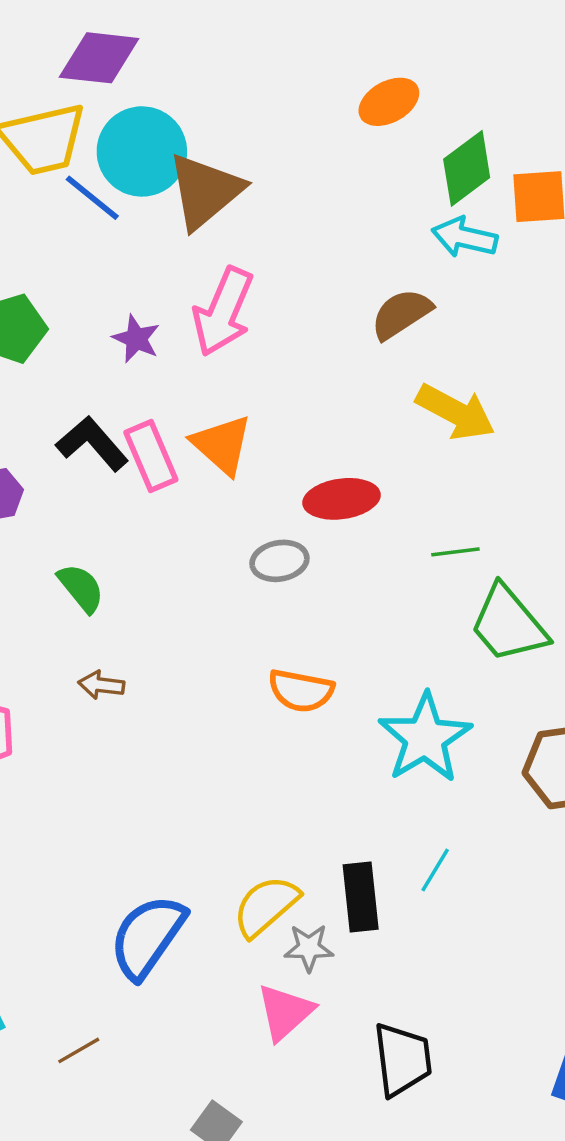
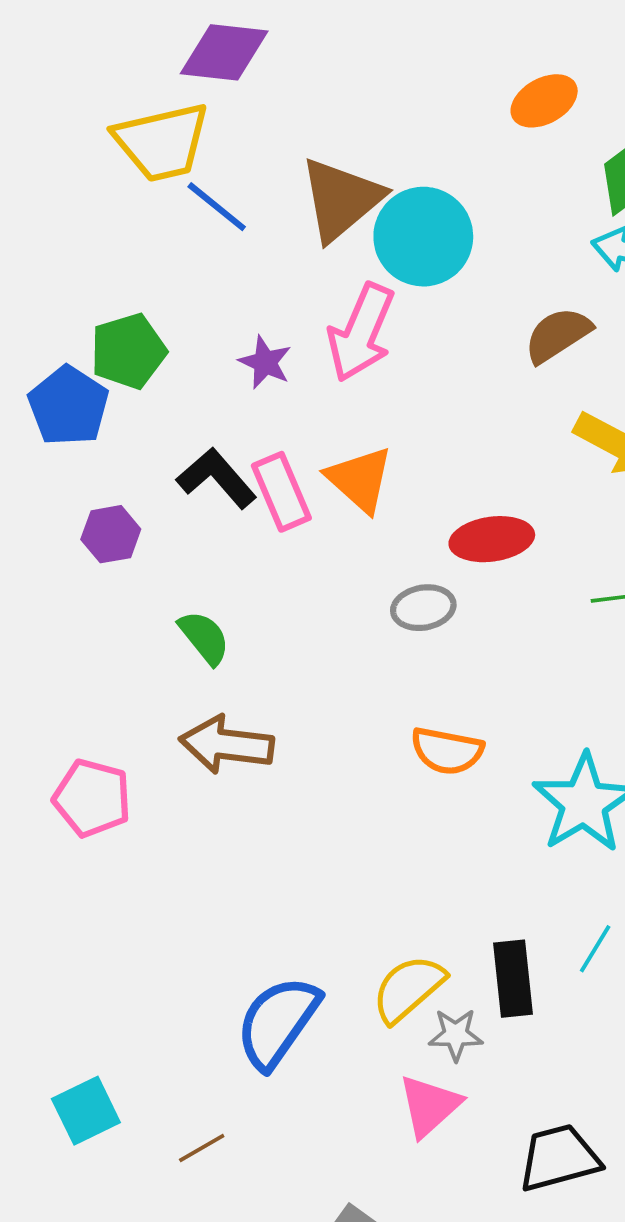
cyan circle: (142, 151) -> (423, 237), moved
brown arrow: (101, 685) -> (227, 745), size x1.8
black trapezoid: (402, 1059) -> (559, 1158), turned -98

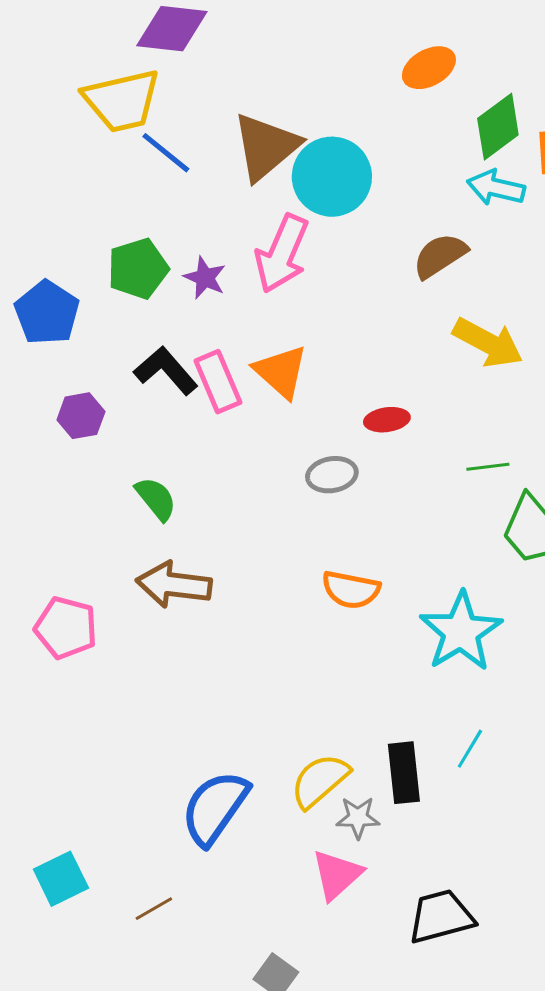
green pentagon: (128, 351) -> (138, 269), moved
red ellipse: (492, 539) -> (387, 420), size x0.7

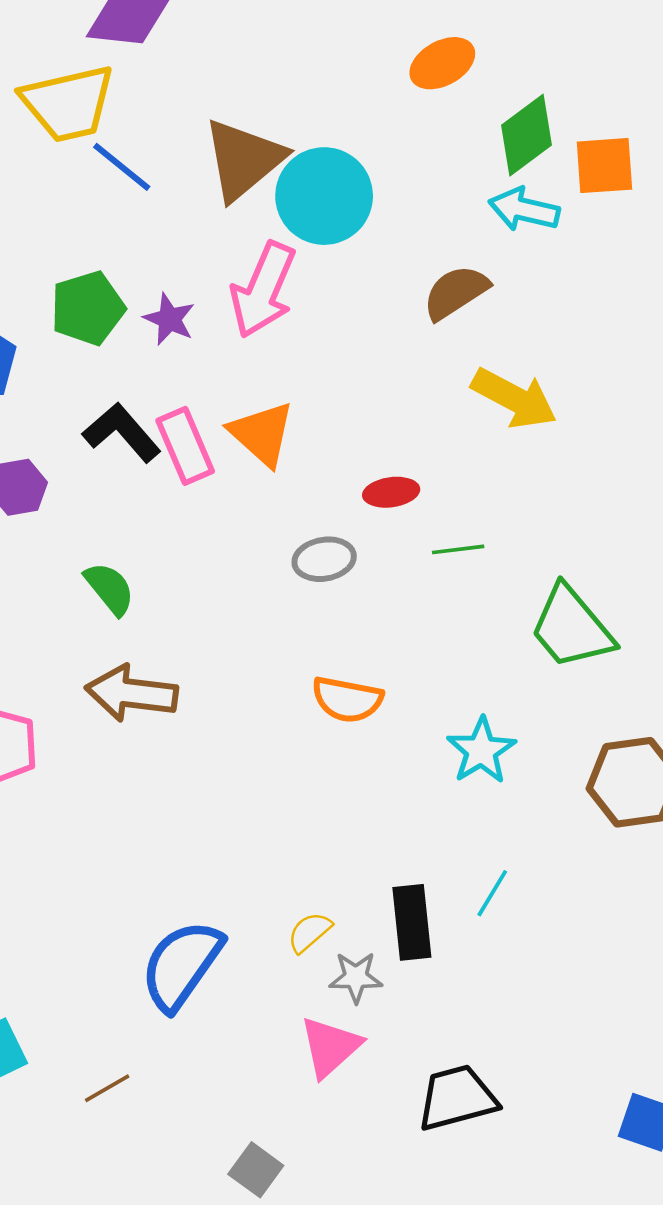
green line: (488, 467) -> (458, 549), moved
cyan star: (461, 632) -> (481, 751), size x0.7
yellow semicircle: (320, 781) -> (309, 932), size x0.6

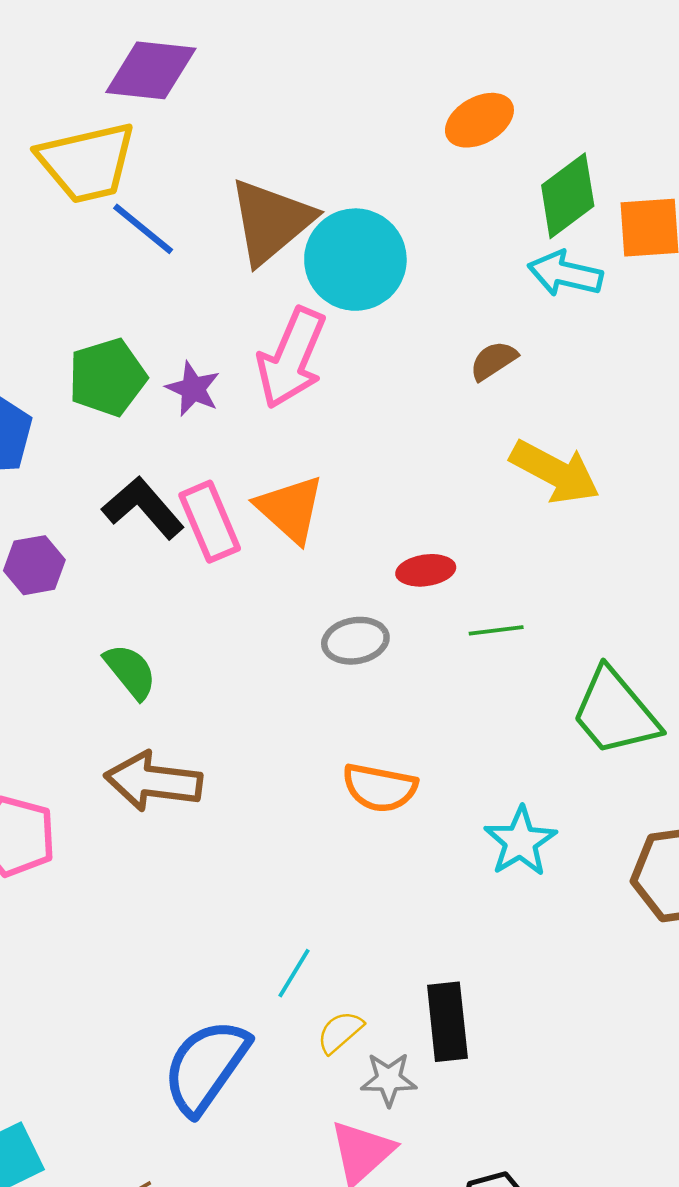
brown semicircle: (456, 292) -> (494, 361), size x0.7
cyan line: (492, 893) -> (294, 973), moved

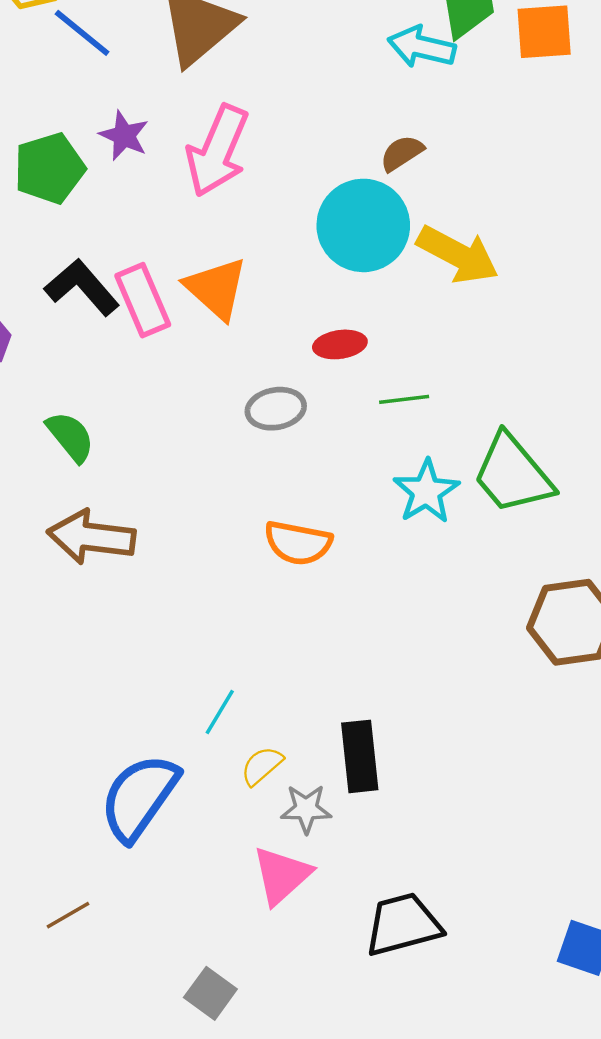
cyan circle: (355, 260) -> (363, 225), moved
cyan arrow: (565, 274) -> (422, 47), moved
purple star: (193, 389) -> (124, 136), moved
cyan star: (520, 841) -> (426, 492), moved

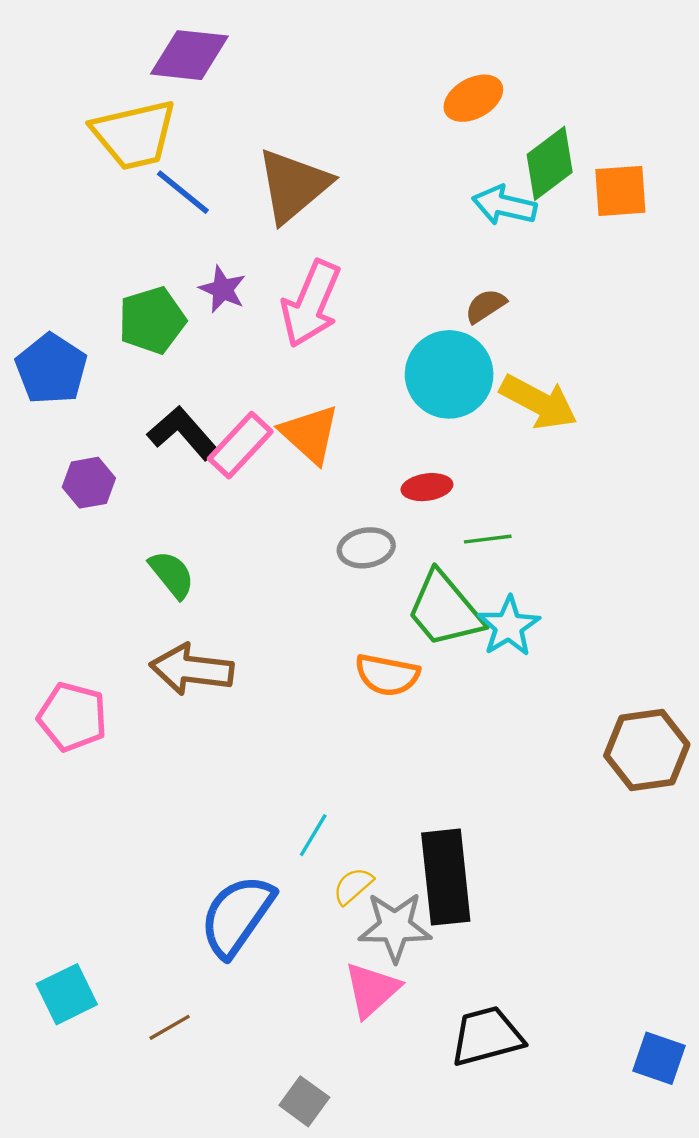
pink rectangle: (143, 300) -> (240, 445), turned 66
green trapezoid: (513, 474) -> (445, 610), moved
black rectangle: (360, 756) -> (446, 877), size x1.4
gray star: (306, 809) -> (395, 927), size x1.5

